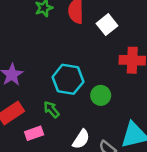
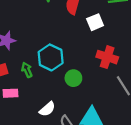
green arrow: (51, 109) -> (27, 70), moved

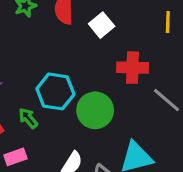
green circle: (73, 78) -> (95, 110), size x1.5

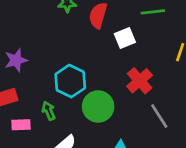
red cross: (132, 68) -> (140, 81), turned 30
green arrow: (28, 118) -> (49, 111), moved

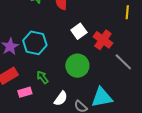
white square: (125, 38) -> (79, 31), moved
cyan hexagon: (70, 81) -> (35, 43), moved

